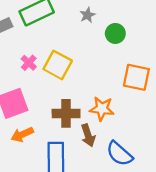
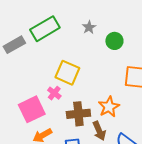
pink cross: (29, 63) -> (54, 93), moved
orange star: (102, 109) -> (109, 107), turned -30

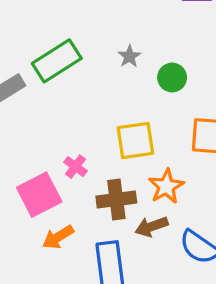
yellow square: (67, 73) -> (135, 141), moved, turned -30
brown arrow: (99, 131) -> (151, 227), turned 96

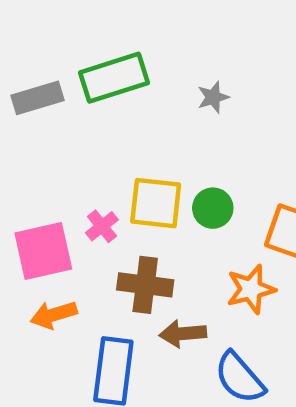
green circle: (172, 78) -> (213, 208), moved
yellow square: (135, 141) -> (156, 203), moved
orange star: (166, 186) -> (251, 289), moved

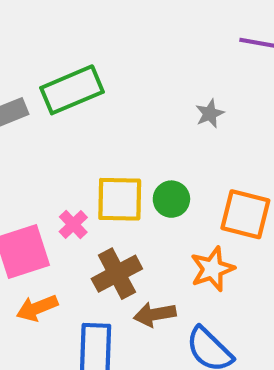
gray star: (213, 97) -> (210, 114), moved
brown cross: (145, 285) -> (117, 274), turned -30

